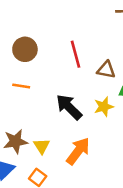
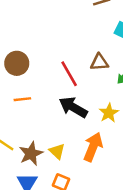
red line: (76, 54) -> (69, 74), moved
yellow star: (104, 107) -> (109, 113), moved

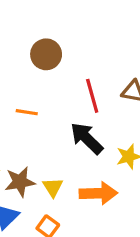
brown circle: (17, 63) -> (46, 54), moved
orange arrow: (93, 147) -> (98, 193), turned 52

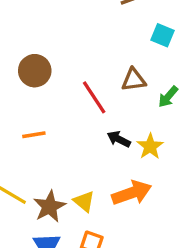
black arrow: (87, 138) -> (119, 139), moved, size x0.6

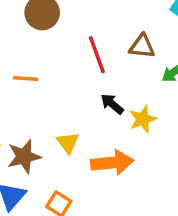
yellow triangle: (84, 201) -> (68, 143), moved

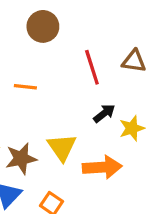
black arrow: (112, 104) -> (104, 113), turned 100
yellow triangle: (68, 143) -> (62, 147), size x1.4

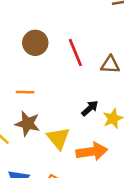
red line: (92, 67) -> (75, 53), moved
brown star: (21, 159) -> (28, 124), moved, turned 30

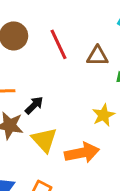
black arrow: (90, 108) -> (34, 105), moved

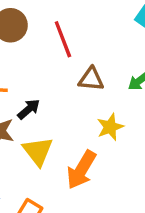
brown triangle: (98, 56) -> (91, 79), moved
orange arrow: (82, 153) -> (81, 170), turned 128

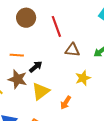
yellow triangle: (38, 151) -> (41, 91), turned 30
orange arrow: (81, 170) -> (66, 103), size x0.6

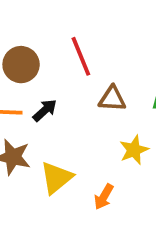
brown circle: (26, 18) -> (21, 65), moved
black arrow: (36, 67) -> (45, 110), moved

